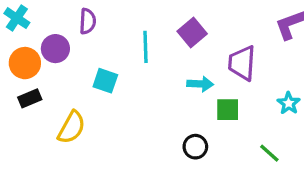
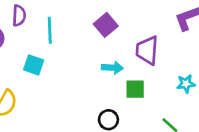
cyan line: (146, 47) -> (50, 30), moved
cyan star: (289, 103) -> (186, 84), turned 30

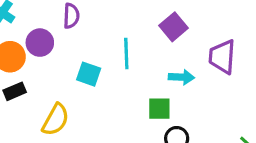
cyan line: (50, 30) -> (126, 54), moved
green square: (135, 89) -> (159, 109), moved

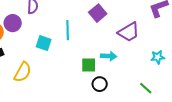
purple trapezoid: (222, 57) -> (129, 32), turned -125
cyan arrow: (181, 77) -> (109, 56), moved

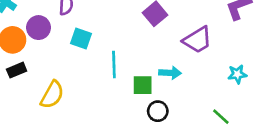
cyan line: (68, 30) -> (114, 65), moved
cyan square: (44, 43) -> (81, 39), moved

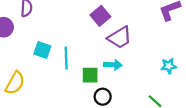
cyan square: (81, 39) -> (42, 50), moved
purple trapezoid: (198, 40) -> (120, 37), moved

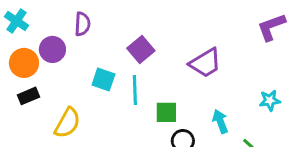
purple square: (100, 16) -> (141, 49), moved
cyan arrow: (113, 65) -> (220, 121), moved, turned -114

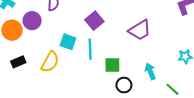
black rectangle: (28, 96) -> (18, 62), moved
yellow semicircle: (67, 123) -> (50, 62), moved

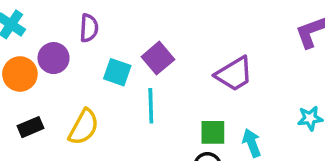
cyan square: (68, 42) -> (117, 72), moved
green square: (112, 65) -> (213, 132), moved

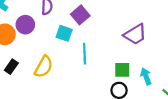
purple square: (158, 58) -> (80, 15), moved
black rectangle: (31, 127) -> (11, 67), turned -32

